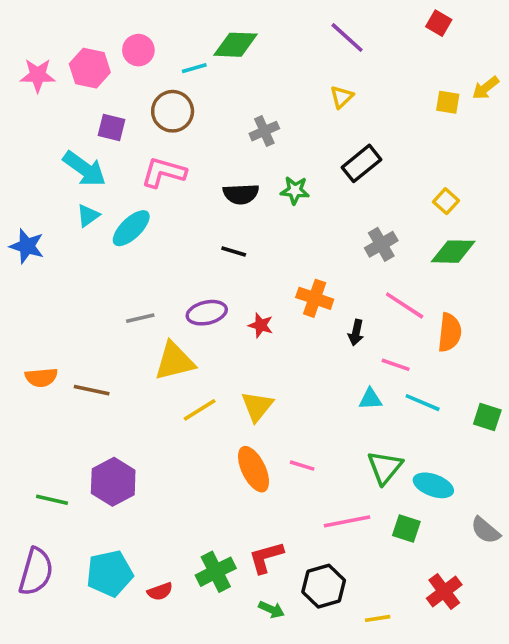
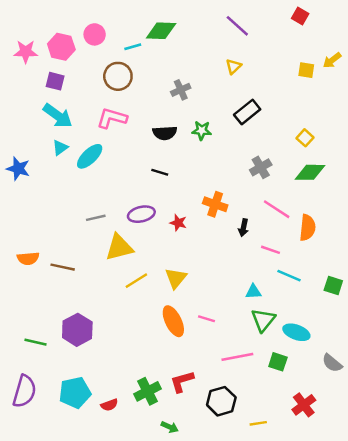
purple square: (111, 127) -> (55, 81), moved
cyan triangle: (370, 399) -> (253, 292), moved
green arrow: (271, 609) -> (170, 427), moved

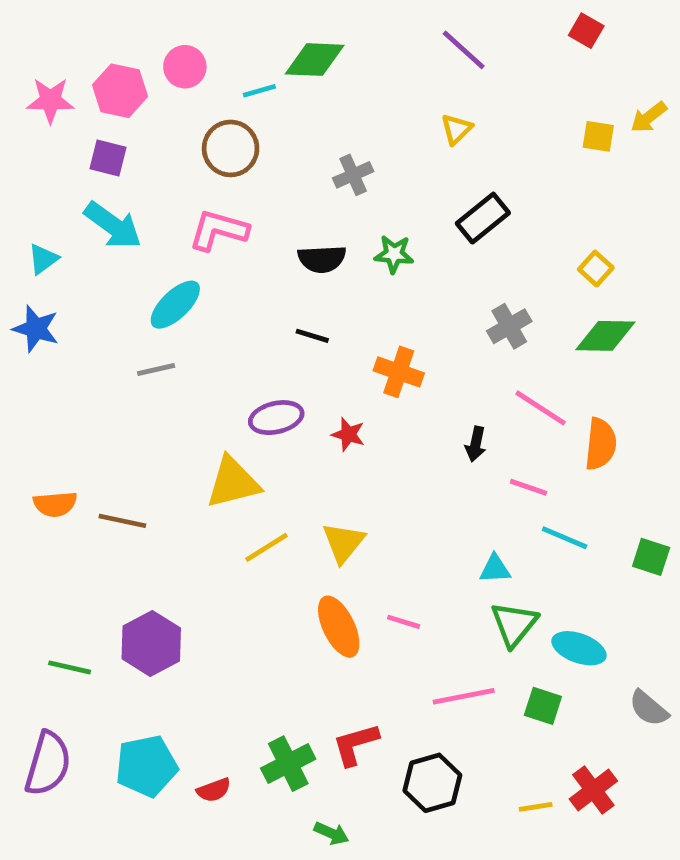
cyan triangle: (60, 148) -> (43, 259), moved
orange cross: (215, 204) -> (399, 372), moved
gray line: (96, 218) -> (156, 369), moved
yellow line: (258, 423) -> (536, 807), moved

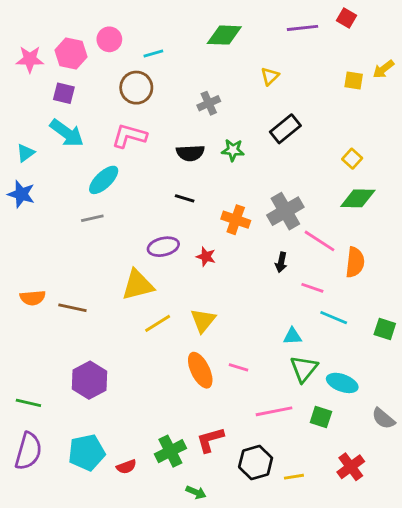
purple line: (464, 50) -> (302, 28), moved, turned -48
green diamond: (315, 60) -> (224, 35), moved
gray cross: (509, 326) -> (285, 211), moved, size x1.4
green line: (70, 667) -> (28, 403), moved
yellow line: (536, 807) -> (294, 477), moved

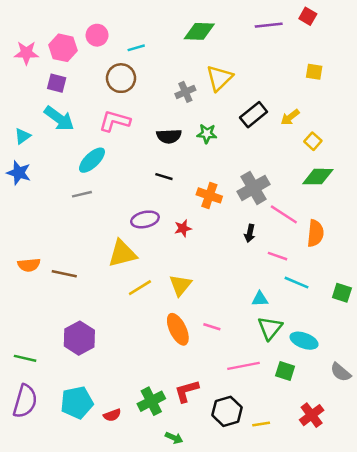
yellow arrow: (383, 69) -> (290, 117), moved
yellow triangle: (270, 76) -> (219, 78), moved, size x1.6
red star: (206, 257) -> (183, 228), turned -30

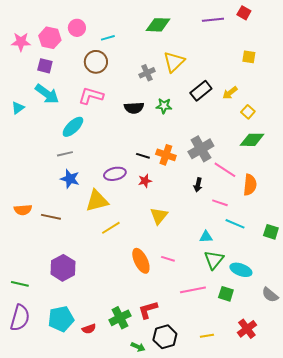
blue star: (19, 173) -> (70, 179), moved
black line: (164, 177) -> (143, 156), moved
yellow triangle: (180, 285) -> (159, 216), moved
black hexagon: (227, 411) -> (165, 337), moved

